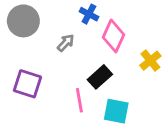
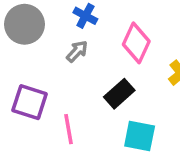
blue cross: (89, 14) -> (85, 16), moved
pink line: (79, 100) -> (69, 129), moved

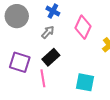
black rectangle: (119, 94) -> (51, 57), moved

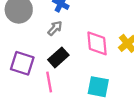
pink diamond: (83, 27) -> (97, 43), moved, turned -30

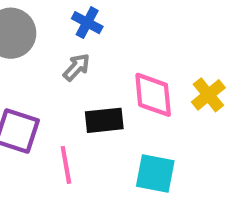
black rectangle: (58, 57) -> (104, 120), moved, turned 36

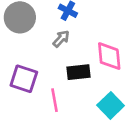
cyan square: (155, 173) -> (111, 105), turned 35

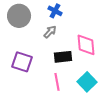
pink line: (55, 100) -> (57, 82), moved

